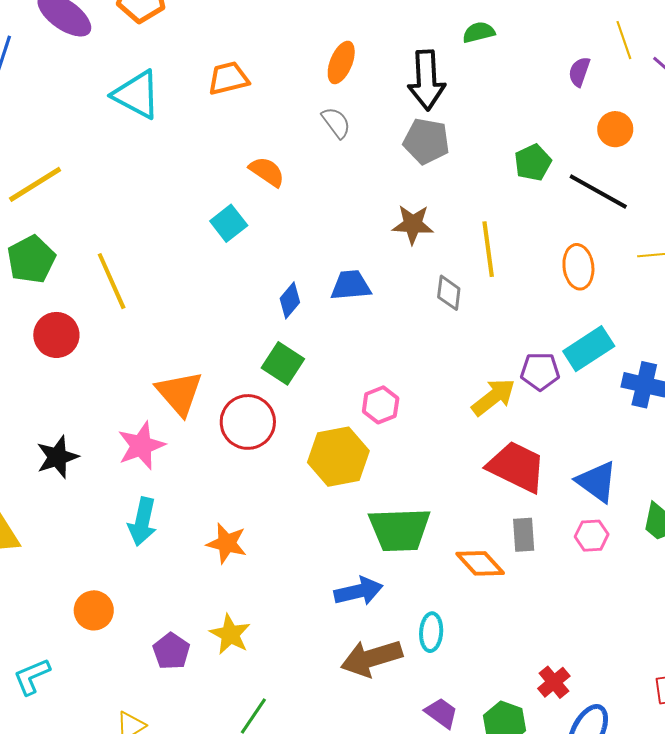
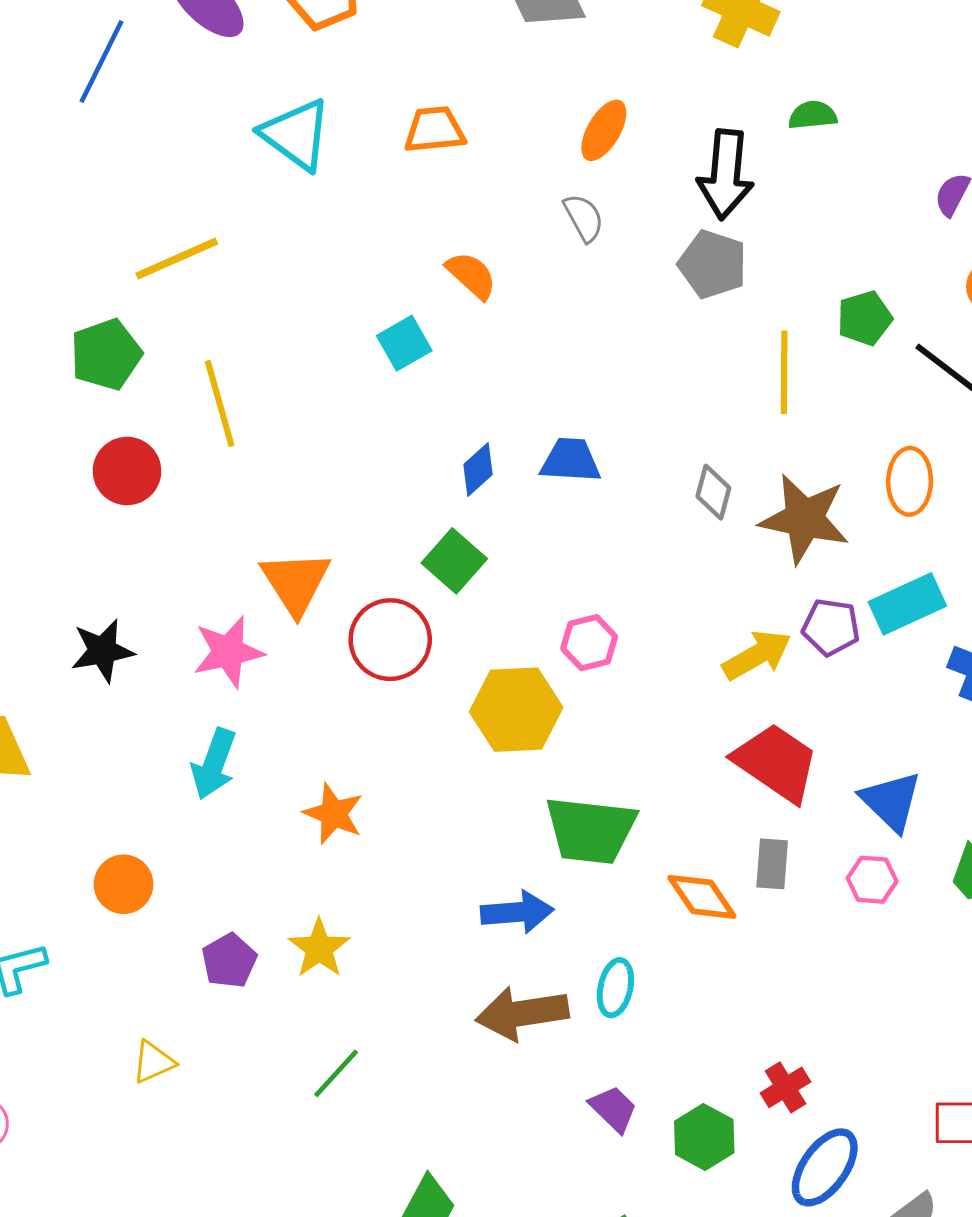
yellow line: (35, 184) -> (177, 259), moved
brown star: (413, 224) -> (804, 519), moved, size x1.5
yellow line: (488, 249) -> (784, 372), moved

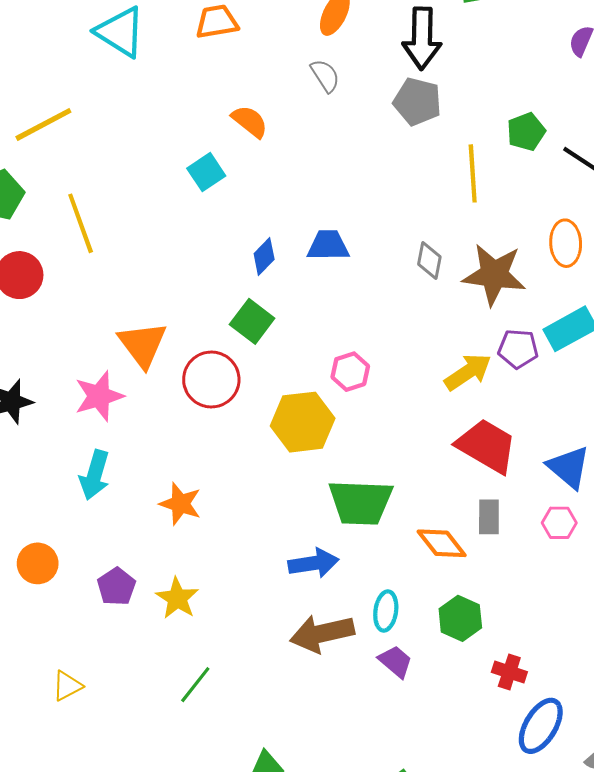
purple pentagon: (229, 961) -> (116, 587), moved
red cross: (785, 1087) -> (509, 672), turned -36
purple trapezoid: (613, 1109) -> (395, 662), moved
green hexagon: (704, 1137) -> (460, 618), moved

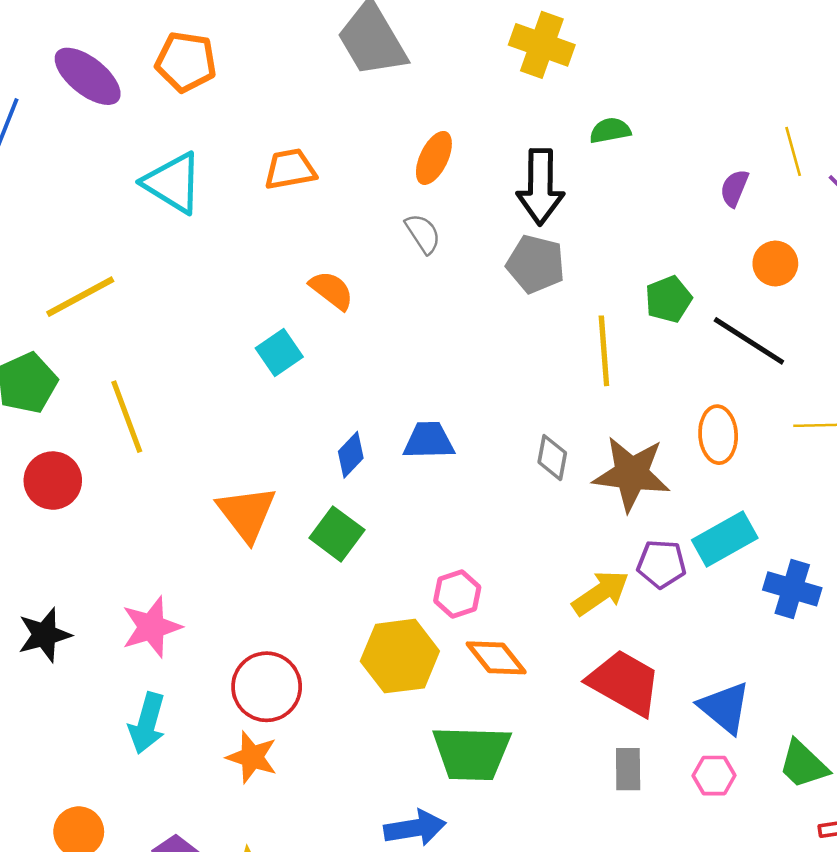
orange triangle: (143, 344) -> (247, 513), moved
red circle: (211, 380) -> (267, 687), moved
orange diamond: (442, 543) -> (496, 658), moved

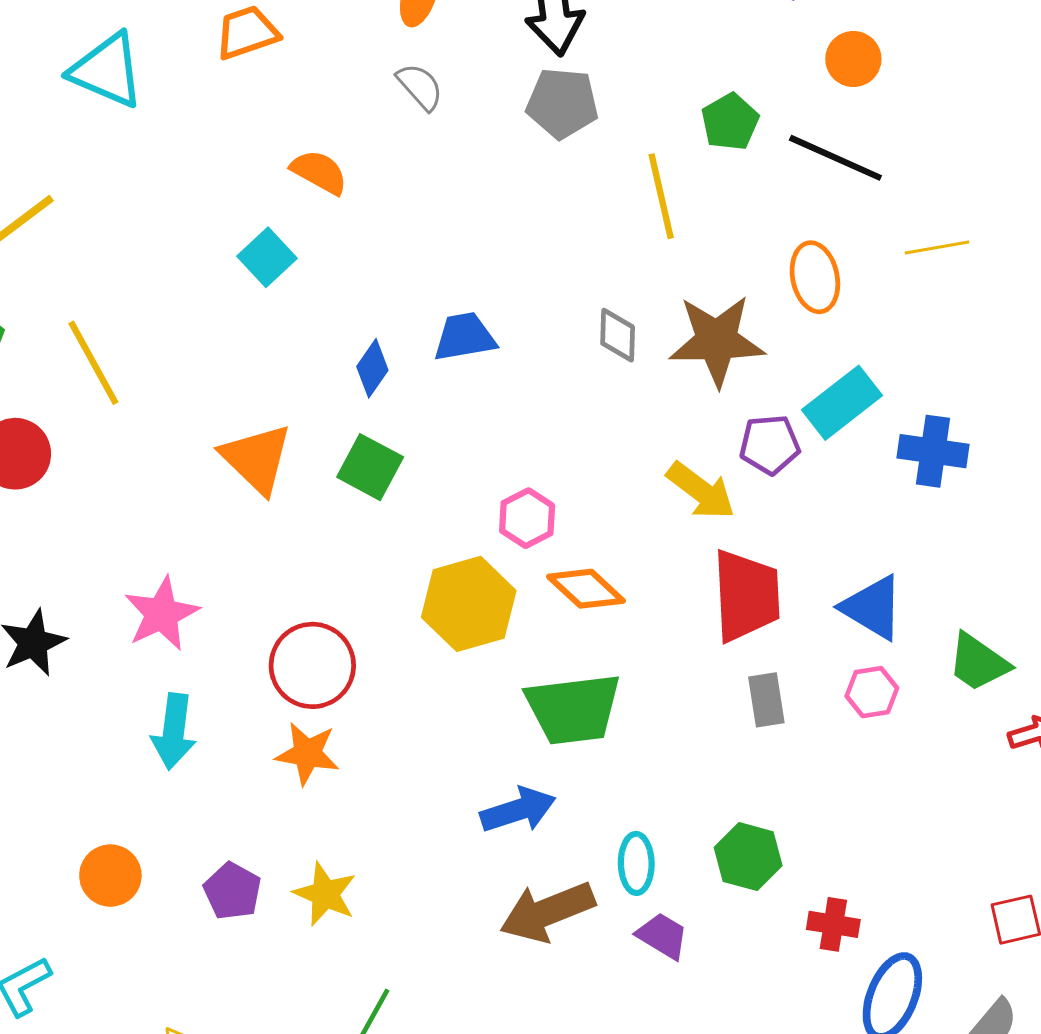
yellow arrow: (601, 593) -> (701, 491), turned 80
red trapezoid: (624, 683) -> (746, 596), turned 66

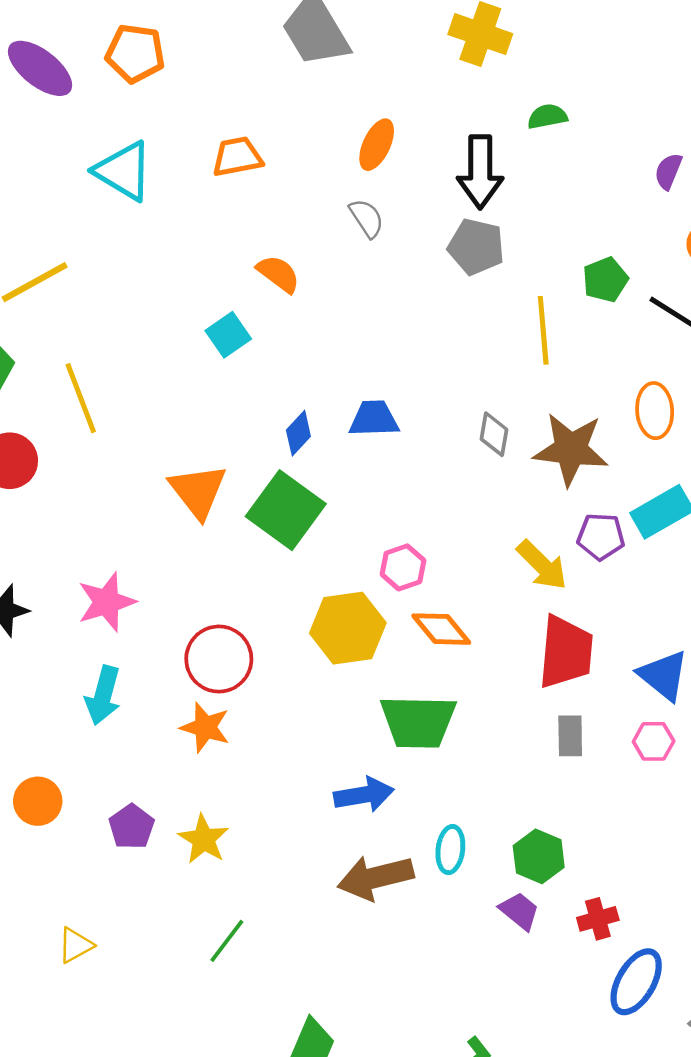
green square: (370, 467) -> (286, 510), size x1.5
red cross: (833, 924) -> (598, 919), turned -33
purple trapezoid: (662, 936) -> (519, 911), moved

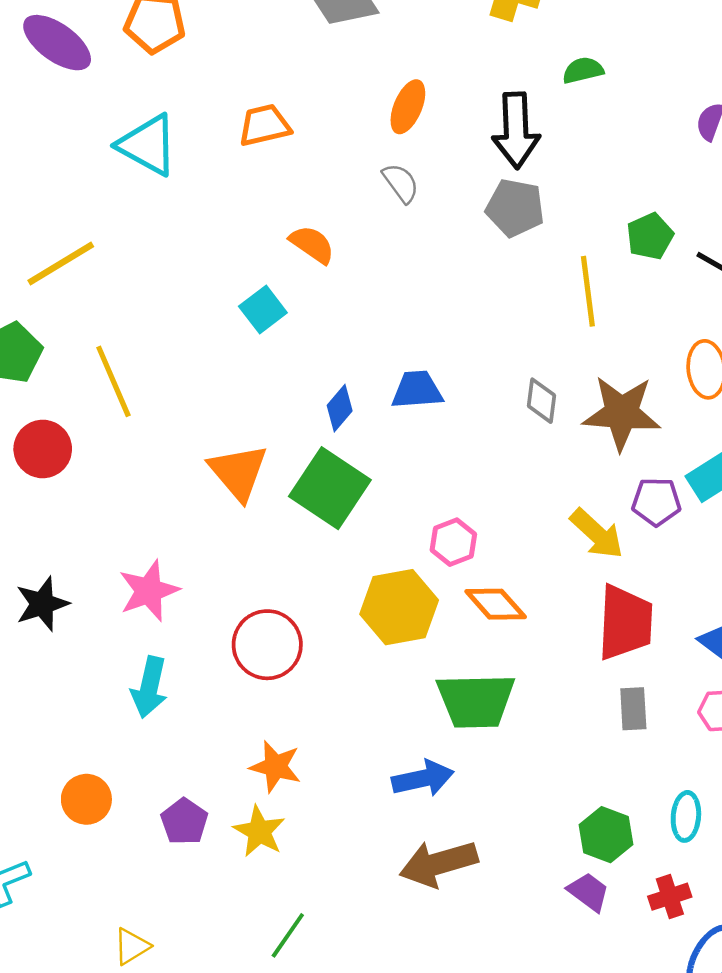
orange star: (205, 727) -> (275, 767), moved
cyan ellipse: (450, 850) -> (686, 816), moved

